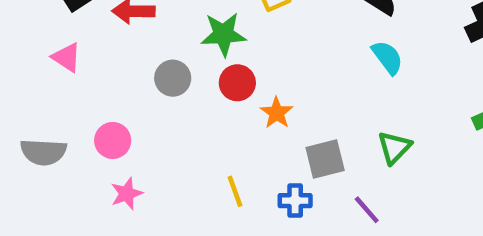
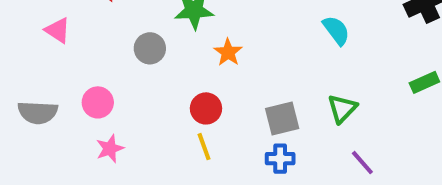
red circle: (237, 83) -> (206, 108), moved
orange star: (277, 113) -> (228, 52), moved
blue cross: (295, 201) -> (280, 159), moved
purple line: (367, 210) -> (362, 163), moved

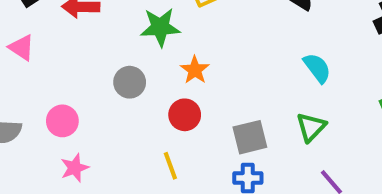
cyan semicircle: (336, 30) -> (317, 68), moved
gray circle: (150, 48) -> (130, 82), moved
red circle: (206, 108) -> (185, 115), moved

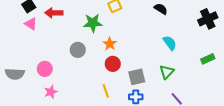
pink triangle: (22, 48) -> (31, 24), moved
red circle: (185, 115) -> (113, 64), moved
yellow line: (170, 166) -> (106, 91), moved

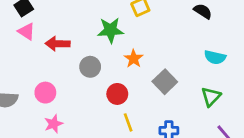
red arrow: (54, 13) -> (58, 44), moved
cyan semicircle: (170, 43) -> (215, 57), turned 140
red circle: (113, 64) -> (117, 94), moved
gray square: (137, 77) -> (165, 82), moved, turned -30

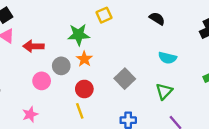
orange star: (134, 59) -> (84, 59), moved
pink circle: (45, 93) -> (42, 81), moved
yellow line: (128, 122) -> (80, 111), moved

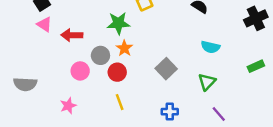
red circle: (84, 89) -> (117, 72), moved

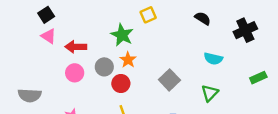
black cross: (256, 18) -> (245, 30), moved
green star: (118, 23) -> (122, 35), turned 30
pink circle: (80, 71) -> (75, 73), moved

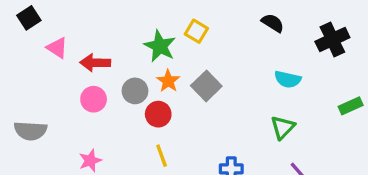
black square: (46, 15) -> (29, 18), moved
yellow square: (148, 15) -> (196, 31), moved, turned -35
gray square: (169, 80) -> (206, 86), moved

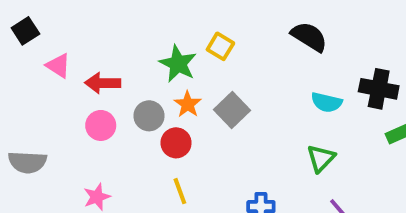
black semicircle: (273, 23) -> (309, 37), size x1.4
black cross: (332, 40) -> (379, 89), moved, turned 36

